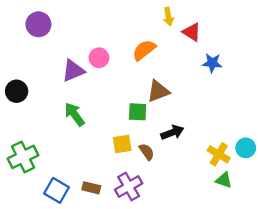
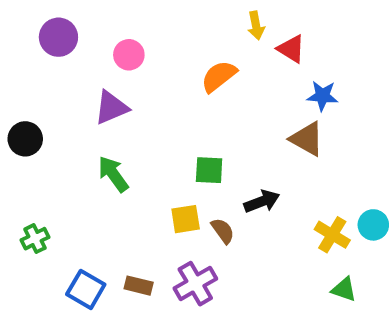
pink circle: (99, 58) -> (129, 55), moved
brown triangle: (158, 91) -> (307, 139), moved, turned 50
green cross: (23, 157) -> (35, 239), size x0.6
green triangle: (224, 180) -> (344, 289), moved

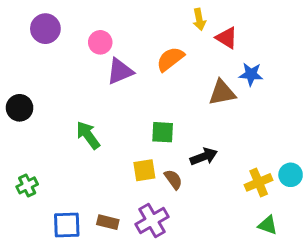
purple triangle: (111, 108) -> (120, 71), moved
brown triangle: (307, 139) -> (222, 93), moved, turned -40
yellow cross: (332, 235) -> (259, 182), turned 36
blue square: (86, 289) -> (67, 225), turned -32

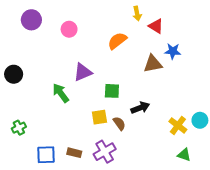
purple triangle: (120, 71) -> (83, 72), moved
yellow cross: (259, 182) -> (178, 125), turned -30

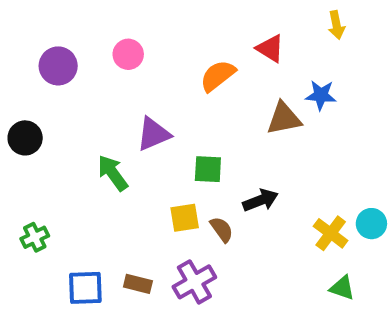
yellow arrow: (137, 14) -> (336, 25), moved
purple circle: (31, 20) -> (58, 66), moved
red triangle: (156, 26) -> (270, 48), moved

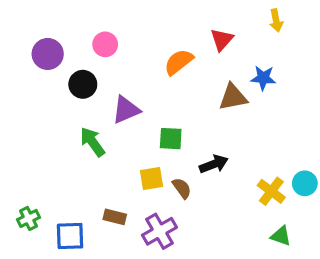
red triangle: (270, 48) -> (222, 40), turned 40
black circle: (25, 138) -> (83, 84), moved
green cross: (35, 237) -> (29, 218), moved
brown rectangle: (138, 284) -> (115, 217), moved

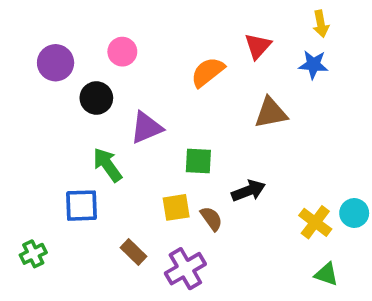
blue star: (263, 78) -> (313, 65), moved
brown rectangle: (115, 217) -> (133, 252), turned 30
blue square: (70, 236) -> (82, 206), moved

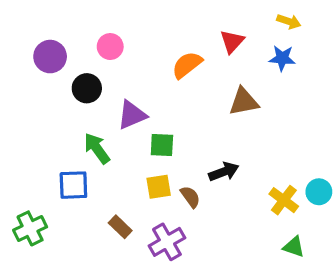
yellow arrow: (321, 24) -> (289, 21), turned -60
green square: (198, 161) -> (162, 145), moved
green cross: (33, 254) -> (30, 228), size x1.4

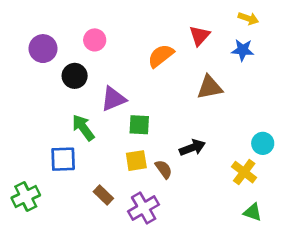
cyan circle: (319, 192) -> (263, 143), moved

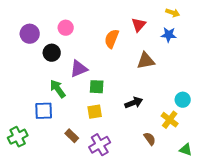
orange semicircle: (161, 56) -> (112, 39), turned -30
brown semicircle: (164, 169) -> (150, 139), moved
green triangle: (253, 212) -> (186, 150), moved

